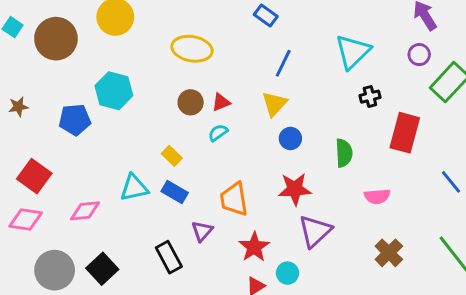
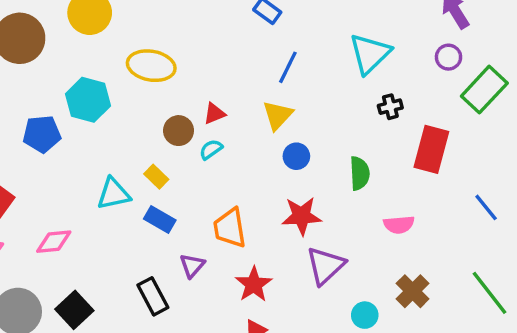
yellow ellipse: (192, 49) -> (151, 66), moved
brown circle: (191, 102) -> (179, 131), moved
cyan triangle: (134, 188) -> (114, 194), moved
cyan circle: (287, 273) -> (365, 315), moved

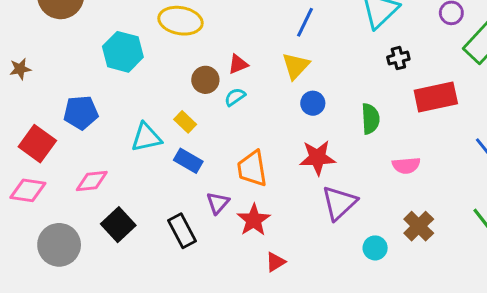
blue pentagon: (42, 134) -> (81, 113), moved
red rectangle: (431, 149) -> (436, 97), turned 63
red star: (254, 284) -> (254, 220), moved
black square: (74, 310) -> (118, 225), moved

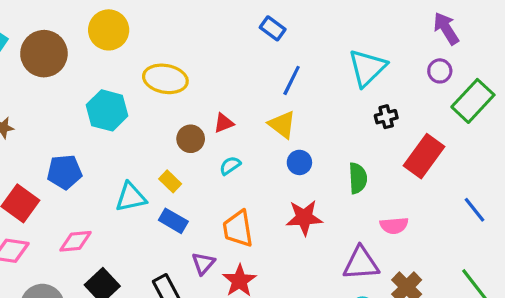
yellow triangle: (296, 66) -> (282, 125), turned -36
cyan semicircle: (235, 97) -> (230, 166), moved
red rectangle: (436, 97) -> (424, 156), turned -42
purple triangle: (339, 203) -> (361, 263), moved, turned 39

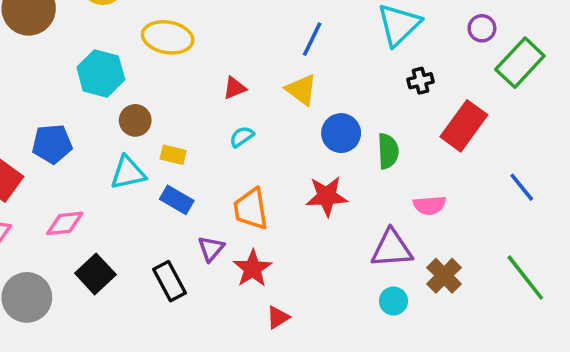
brown circle: (191, 139) -> (135, 120), moved
blue circle: (299, 162) -> (341, 133), moved, size x1.4
yellow rectangle: (170, 181) -> (173, 155), turned -30

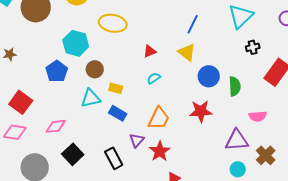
blue pentagon: (52, 144) -> (57, 71), moved, turned -30
orange trapezoid: (251, 209) -> (159, 118), turned -145

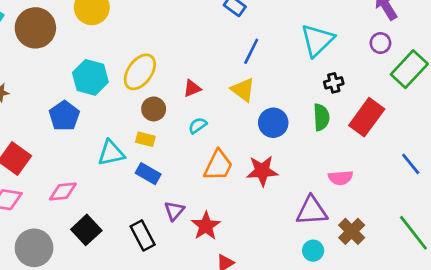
yellow ellipse: (113, 23) -> (140, 72), moved, turned -64
brown circle: (95, 69) -> (154, 109), moved
green semicircle: (235, 86) -> (321, 117), moved
orange trapezoid: (159, 118) -> (218, 165), moved

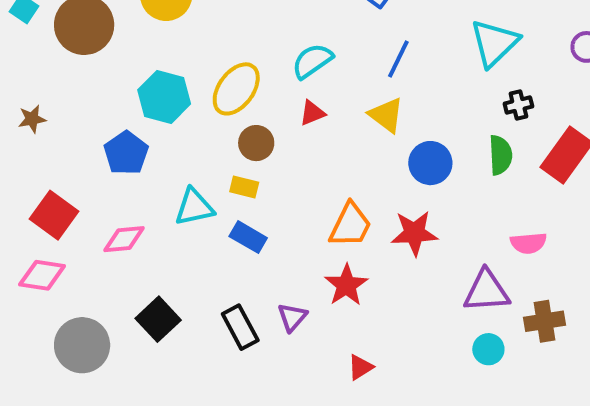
cyan semicircle: (198, 125) -> (312, 61), moved, size x1.5
pink diamond: (63, 191) -> (124, 239), moved
purple triangle: (174, 211) -> (292, 317), moved
red star: (206, 226) -> (346, 285), moved
brown cross: (352, 231) -> (544, 321), turned 36

